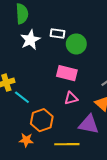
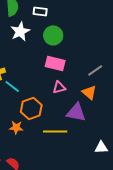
white rectangle: (57, 34) -> (40, 11), moved
green circle: (76, 44) -> (53, 35), moved

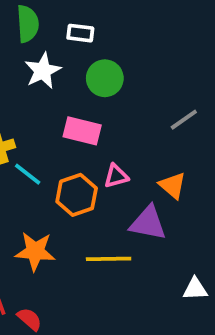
pink rectangle: (55, 63) -> (82, 131), moved
gray line: (95, 70) -> (184, 120), moved
orange hexagon: (31, 108) -> (77, 195), moved
orange star: (16, 127) -> (35, 251), size x1.5

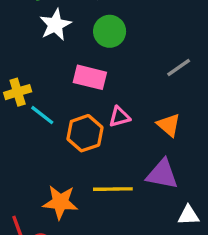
purple triangle: (148, 223) -> (162, 174), moved
orange star: (35, 251) -> (60, 202), moved

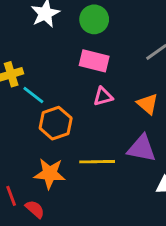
pink rectangle: (90, 77) -> (94, 61), moved
orange hexagon: (85, 133) -> (56, 123), moved

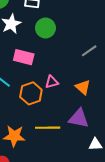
pink rectangle: (94, 61) -> (24, 57), moved
orange hexagon: (56, 123) -> (31, 93), moved

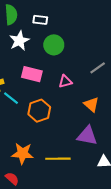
pink triangle: (52, 82) -> (65, 81), moved
yellow line: (48, 128) -> (58, 159), moved

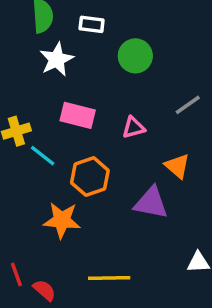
green circle: (54, 45) -> (135, 56), moved
purple triangle: (87, 136) -> (151, 203), moved
orange star: (22, 153) -> (62, 220), moved
yellow line: (58, 159) -> (109, 278), moved

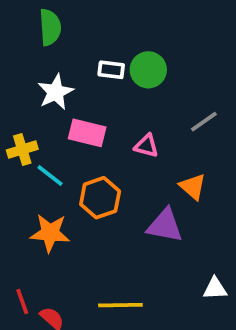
white rectangle: (92, 24) -> (111, 70), moved
white star: (57, 59) -> (56, 92), moved
pink triangle: (134, 128) -> (146, 146), turned 30
orange star: (62, 220) -> (50, 233), moved

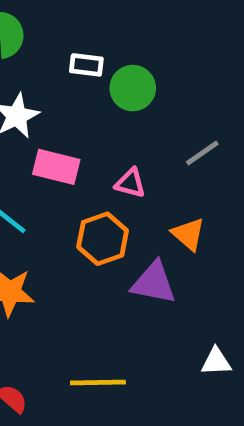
white rectangle: (111, 70) -> (86, 65), moved
orange hexagon: (100, 198) -> (103, 239), moved

